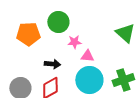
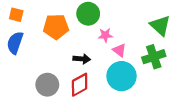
pink triangle: (87, 56) -> (119, 50), turned 32
green cross: (123, 80) -> (154, 57), moved

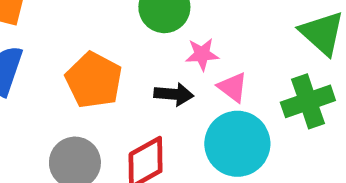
orange pentagon: (56, 27) -> (94, 80), moved, turned 30
black arrow: (82, 59) -> (174, 94), moved

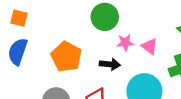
pink triangle: (233, 87) -> (150, 46), moved

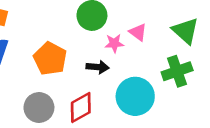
pink triangle: (150, 46) -> (138, 32), moved

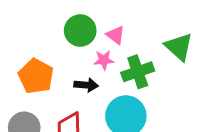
pink triangle: (138, 32) -> (116, 35), moved
green cross: (177, 71) -> (138, 72), moved

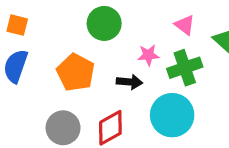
green circle: (80, 31) -> (104, 23), moved
pink triangle: (116, 35) -> (185, 25), moved

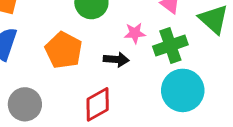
cyan circle: (172, 115) -> (183, 90), moved
gray circle: (63, 128) -> (25, 104), moved

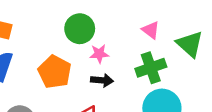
pink star: (135, 33) -> (99, 54), moved

